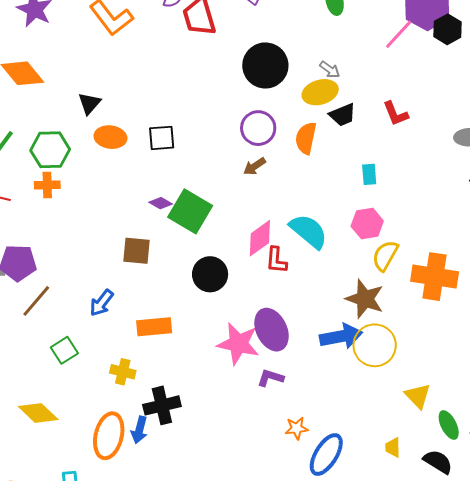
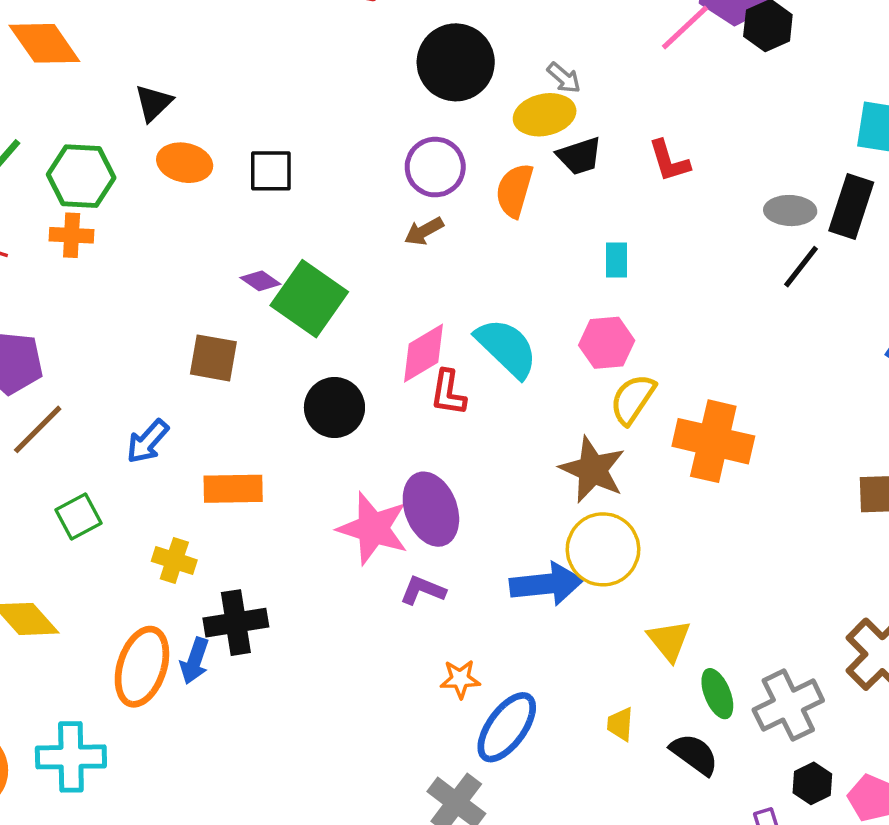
blue arrow: (341, 336) -> (547, 584), moved

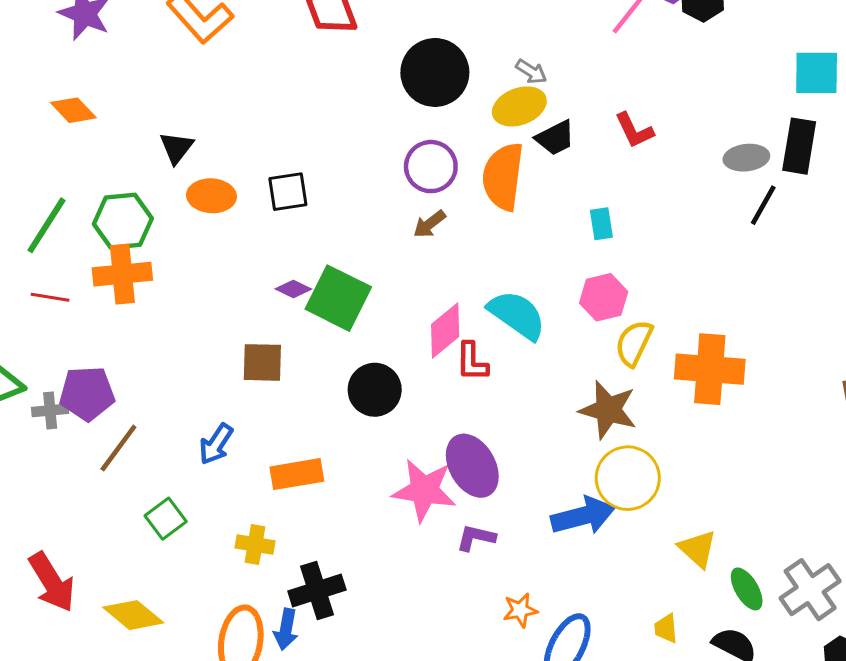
orange diamond: (44, 43) -> (73, 110), size x0.7
orange semicircle: (514, 190) -> (503, 177), size x1.4
orange cross: (72, 235) -> (122, 274), size x1.5

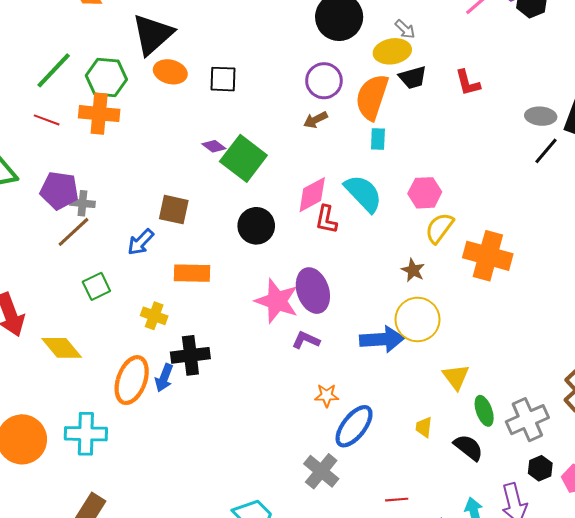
black triangle: (176, 148) -> (153, 34), size x1.8
cyan rectangle: (601, 224) -> (378, 139), moved
brown square: (262, 362) -> (174, 210), moved
gray cross: (50, 410) -> (82, 203), moved
brown star: (608, 410) -> (413, 270), size x0.6

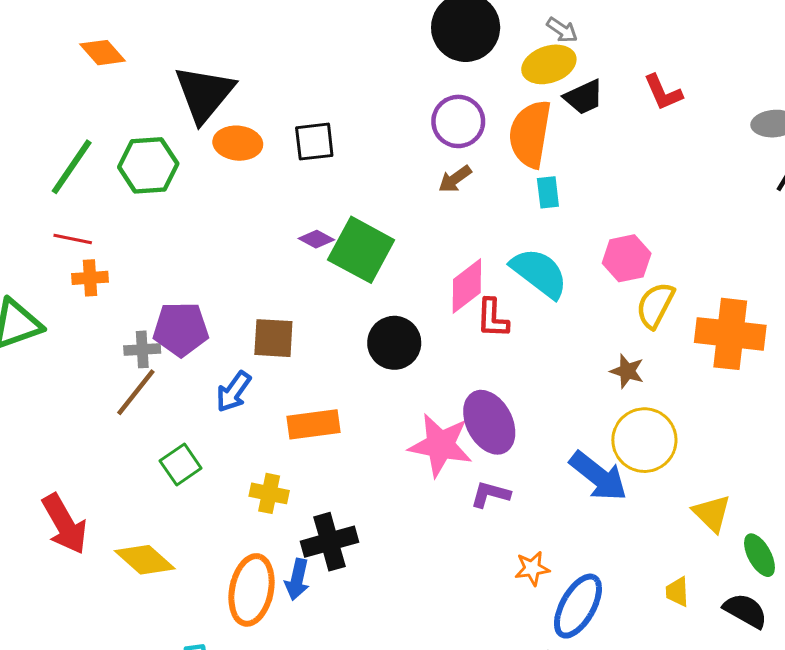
orange cross: (99, 114) -> (90, 278), moved, size x0.6
purple pentagon: (59, 190) -> (181, 329), moved
blue arrow: (382, 339) -> (598, 476), turned 51

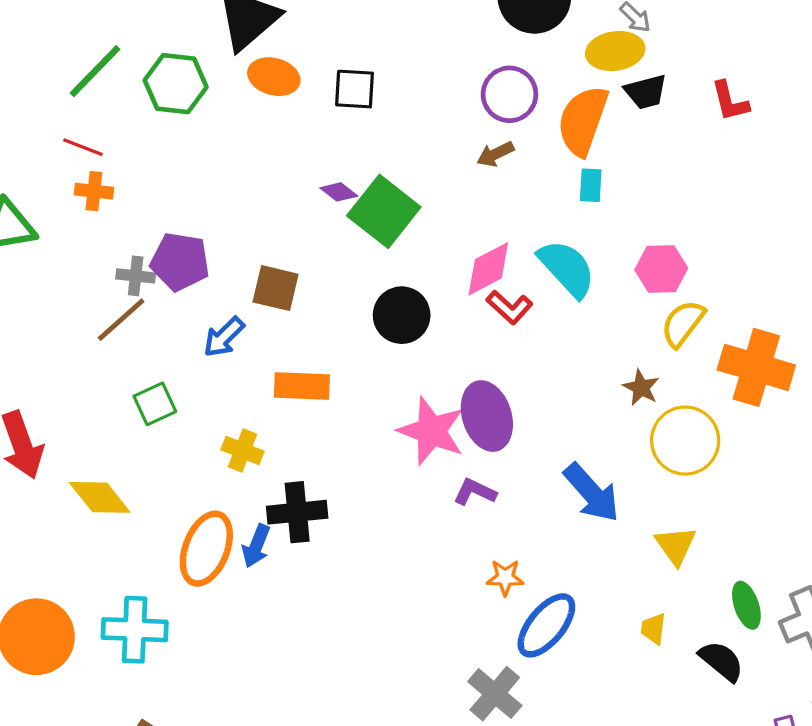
red L-shape: (493, 318) -> (509, 307), turned -60
yellow circle: (644, 440) -> (685, 441), moved
yellow triangle: (712, 513) -> (676, 545), moved

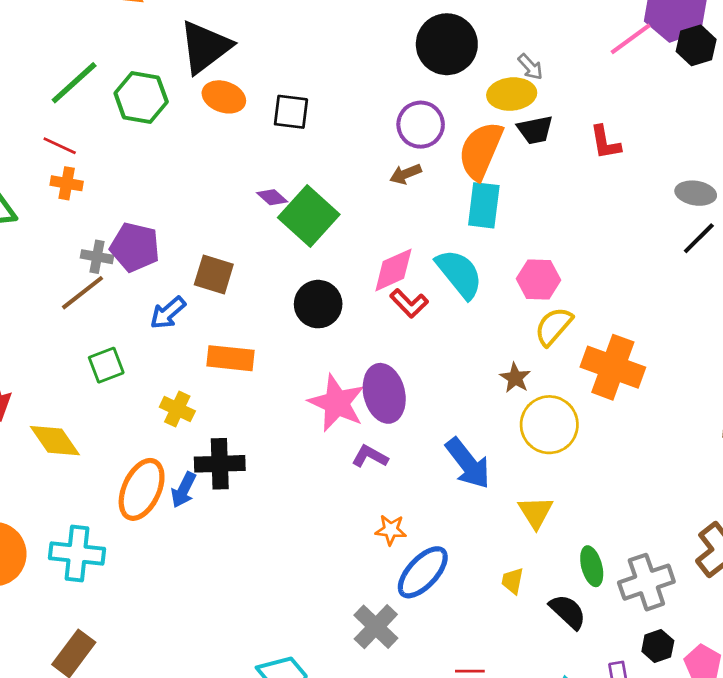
cyan rectangle: (591, 185) -> (484, 205), size x1.6

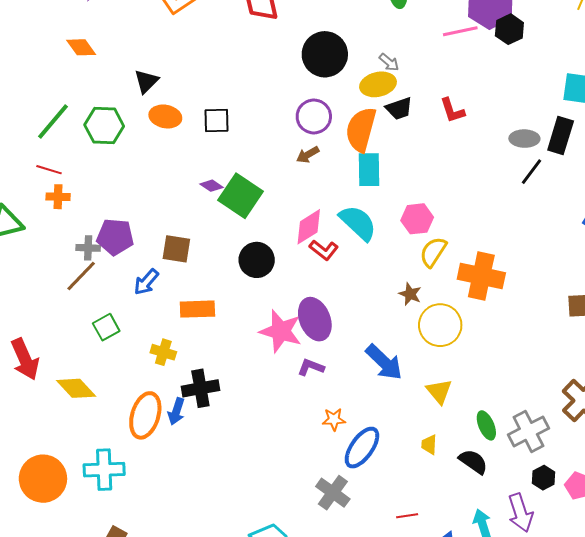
pink line: (631, 39) -> (460, 31), turned 32
black triangle: (205, 47) -> (146, 81), size x0.6

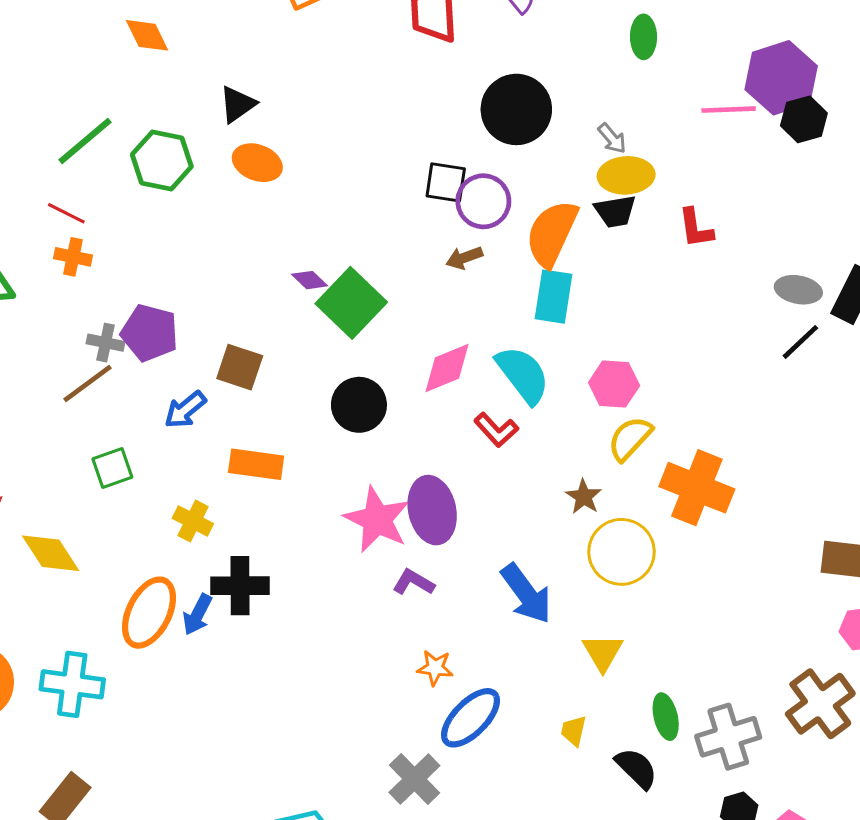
yellow ellipse: (378, 84) -> (626, 175), moved
black square: (217, 121) -> (446, 182), moved
red L-shape: (324, 250) -> (496, 430), moved

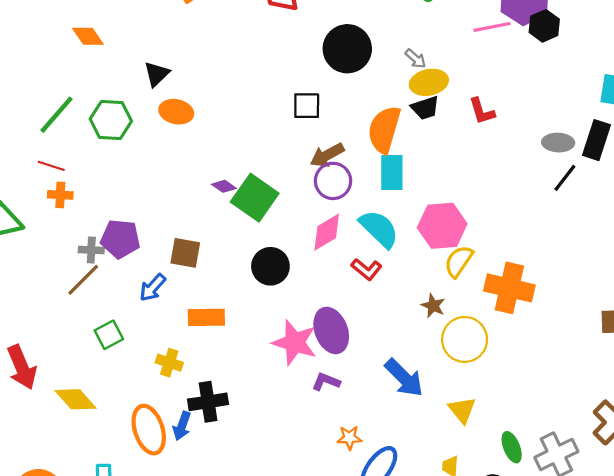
purple circle: (483, 201) -> (333, 181), moved
brown arrow: (464, 258) -> (327, 155), size x1.4
pink hexagon: (614, 384) -> (442, 226), size x1.4
orange ellipse: (149, 613) -> (149, 430), turned -36

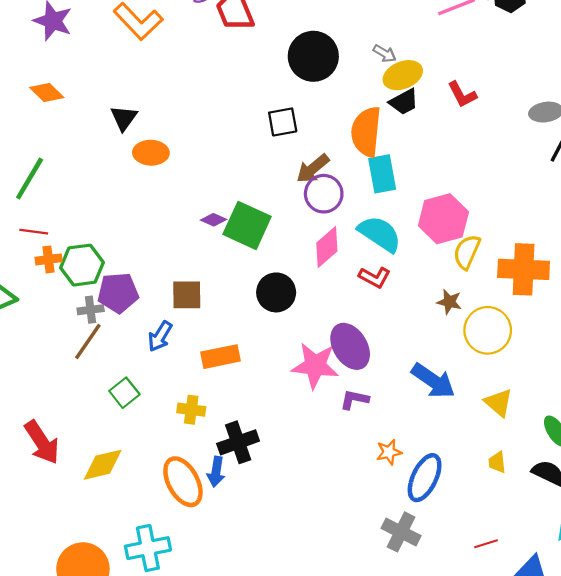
green hexagon: (111, 120) -> (82, 265), moved
yellow diamond: (76, 399) -> (103, 465), turned -51

